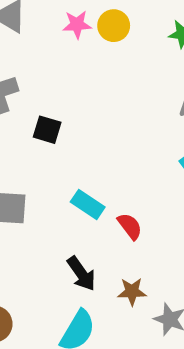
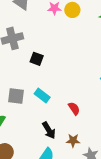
cyan rectangle: (88, 204) -> (42, 95), moved

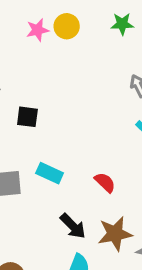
brown star: (73, 141) -> (115, 234), size x1.5

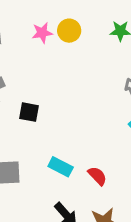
cyan rectangle: (50, 173) -> (61, 167), moved

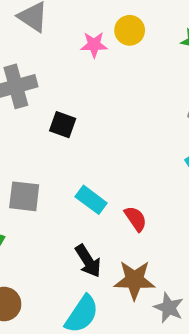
pink star: (42, 33) -> (94, 45), moved

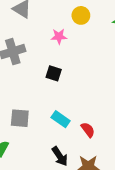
pink star: (94, 45) -> (59, 36), moved
black square: (63, 125) -> (54, 73), moved

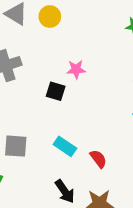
yellow circle: (81, 15) -> (50, 16), moved
pink star: (59, 36) -> (76, 69), moved

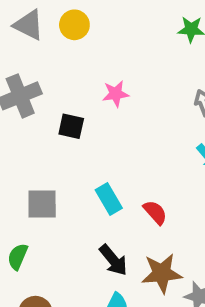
black square: (56, 91) -> (71, 126), moved
cyan rectangle: (65, 146) -> (109, 199), turned 30

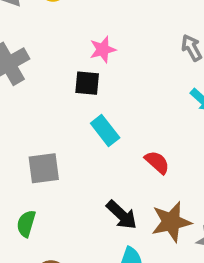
black square: (71, 126) -> (87, 83), moved
cyan rectangle: (109, 199) -> (105, 131), moved

